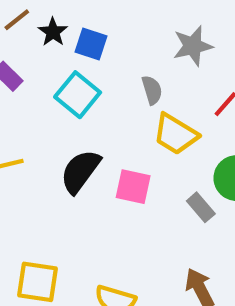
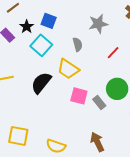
black star: (53, 32) -> (27, 27), moved
yellow trapezoid: (175, 134) -> (68, 69), moved
pink square: (133, 187) -> (79, 96), moved

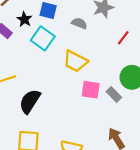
gray semicircle: (78, 44) -> (79, 23), moved, turned -48
black semicircle: (41, 83) -> (30, 101), moved

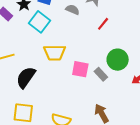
red line: (123, 38) -> (103, 24), moved
yellow trapezoid: (75, 61) -> (55, 53), moved, turned -30

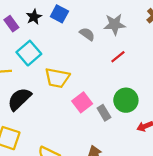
cyan square: (40, 22) -> (29, 53), moved
pink square: (80, 69) -> (82, 102), turned 30

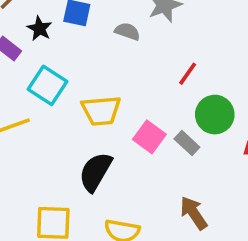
red line: (118, 57) -> (188, 74), moved
black semicircle: (19, 99) -> (95, 172), moved

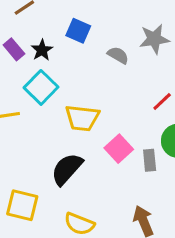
black star: (39, 29) -> (42, 50), moved
gray rectangle: (187, 143) -> (150, 160), turned 30

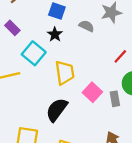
black star: (42, 50) -> (55, 34), moved
yellow trapezoid: (82, 118) -> (65, 73), turned -100

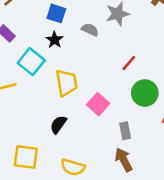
gray rectangle: (115, 99) -> (125, 131), moved
black semicircle: (57, 110) -> (58, 125), size x0.7

